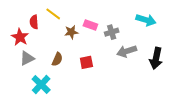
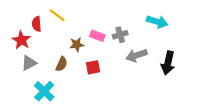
pink rectangle: (90, 25) -> (97, 36), moved
brown star: (71, 32) -> (77, 45), moved

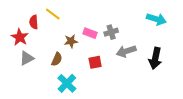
cyan arrow: (157, 22) -> (156, 19), moved
red square: (93, 67) -> (95, 62), moved
cyan cross: (44, 91) -> (67, 83), moved

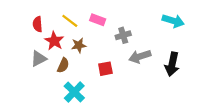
yellow line: (53, 14) -> (70, 21), moved
pink rectangle: (90, 33) -> (98, 20), moved
red star: (20, 37) -> (54, 41), moved
gray triangle: (27, 58) -> (39, 59), moved

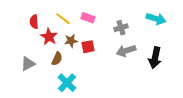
gray cross: (123, 35) -> (121, 28), moved
gray triangle: (39, 59) -> (28, 64), moved
red square: (105, 69) -> (88, 47), moved

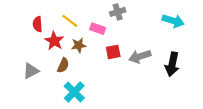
pink rectangle: (88, 18) -> (98, 29), moved
gray cross: (121, 28) -> (118, 12), moved
red square: (88, 47) -> (113, 52), moved

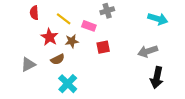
red semicircle: (38, 24) -> (34, 13), moved
gray arrow: (140, 56) -> (148, 51), moved
black arrow: (172, 64) -> (157, 78), moved
brown semicircle: (63, 65) -> (58, 59), turned 40

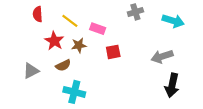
gray cross: (107, 11) -> (135, 12), moved
cyan cross: (68, 84) -> (74, 92), turned -30

